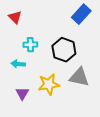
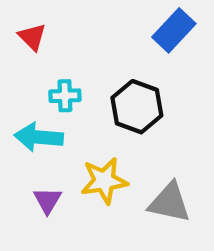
cyan arrow: (18, 64) -> (39, 137), size x1.5
gray triangle: (79, 77) -> (170, 203), moved

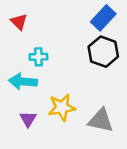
black hexagon: (137, 107) -> (103, 52), moved

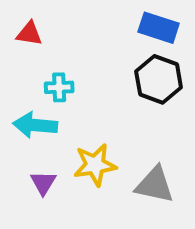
blue rectangle: (103, 18) -> (159, 28), turned 65
red triangle: (19, 22) -> (29, 34), turned -36

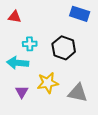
black hexagon: (159, 79) -> (64, 48), moved

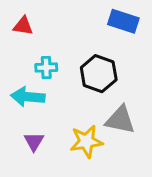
yellow star: (48, 83) -> (86, 141), moved
gray triangle: (78, 93) -> (120, 120), moved

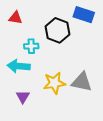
black hexagon: (99, 74) -> (57, 30), moved
yellow star: (86, 141) -> (54, 83), moved

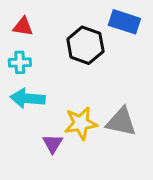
cyan cross: (31, 46) -> (20, 62), moved
purple triangle: (23, 97) -> (53, 144), moved

